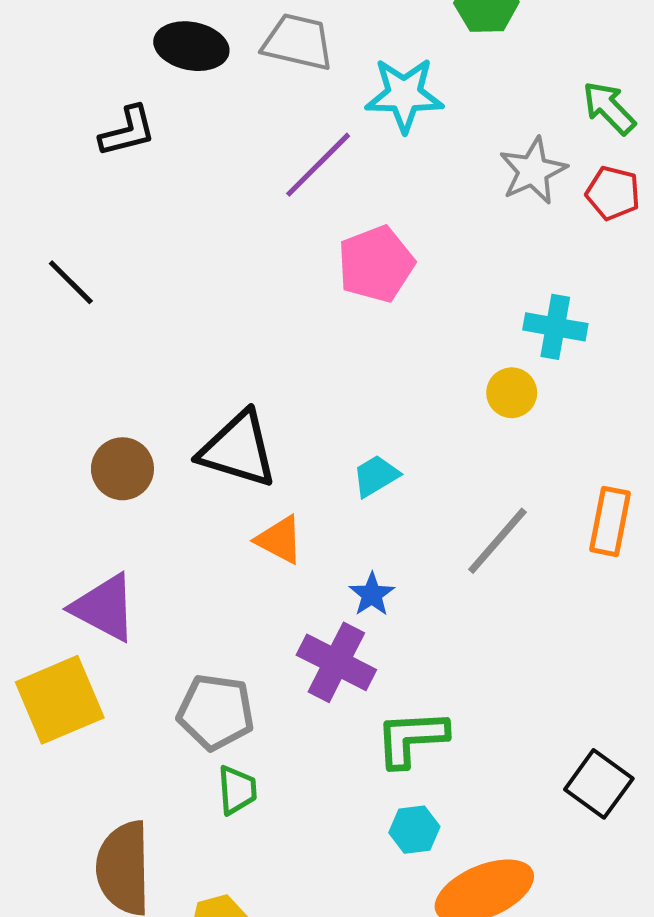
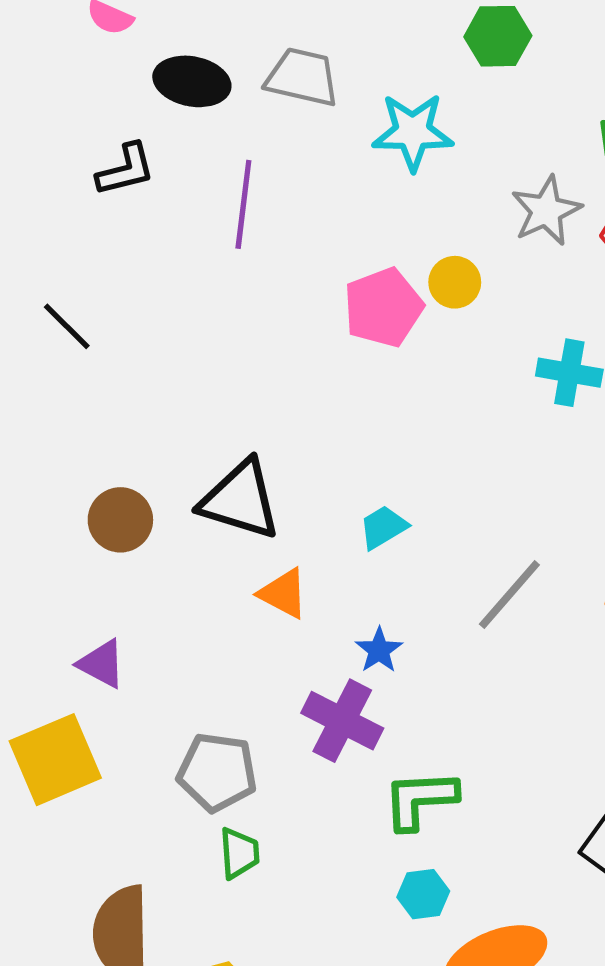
purple line: (318, 165) -> (243, 204), moved, turned -38
yellow circle: (512, 393) -> (455, 282), moved
purple triangle: (104, 608) -> (101, 664), size x0.7

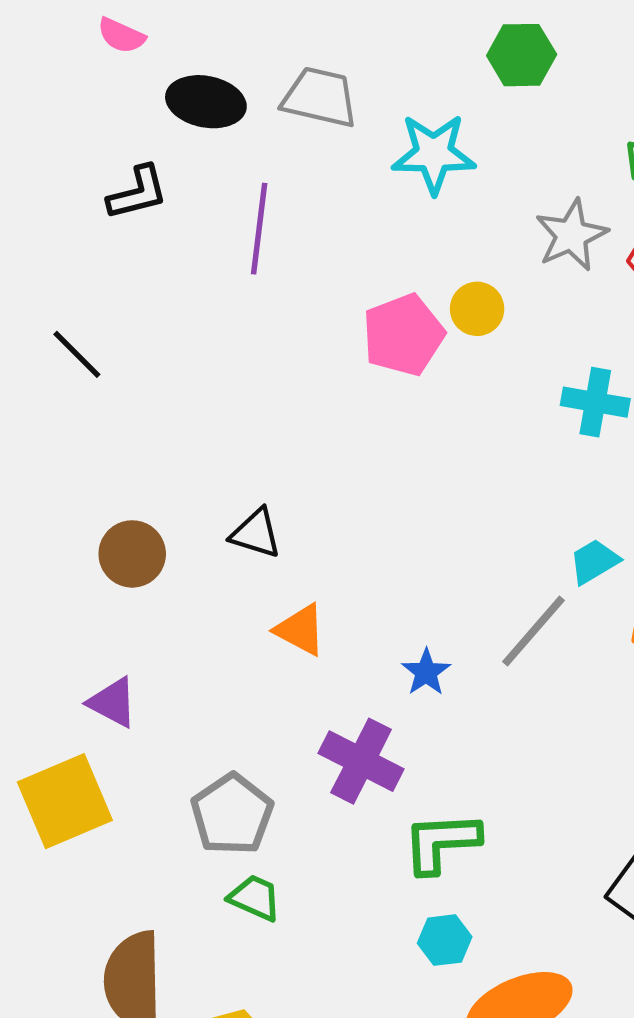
black triangle: (240, 500) -> (256, 533), size x0.6
cyan trapezoid: (383, 527) -> (594, 562), moved
blue star: (379, 650) -> (426, 672), moved
gray pentagon: (217, 772) -> (232, 814), turned 30
green trapezoid: (239, 853) -> (255, 898), turned -62

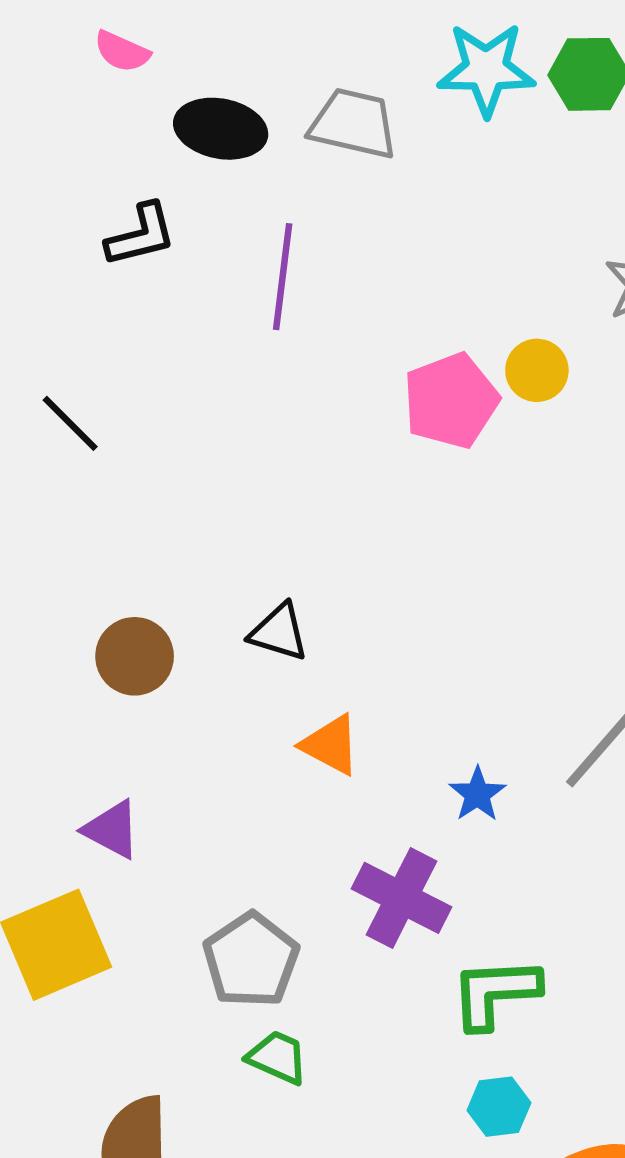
cyan star: (434, 154) -> (486, 69), moved

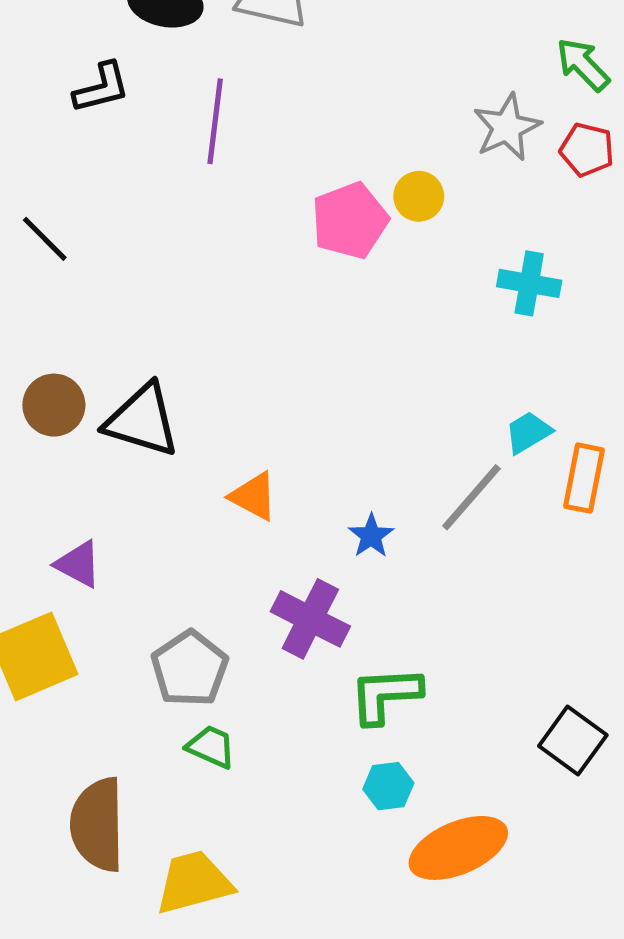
black triangle: (279, 632) -> (142, 420), moved, size x1.6
brown circle: (135, 656) -> (54, 405), moved

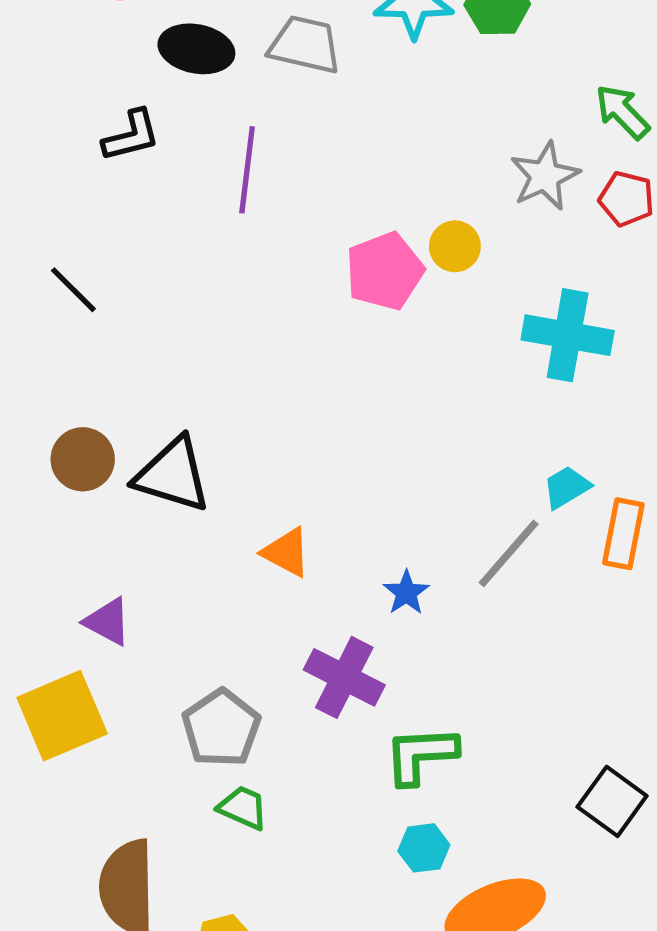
cyan cross: (529, 283) -> (568, 335), size x1.4

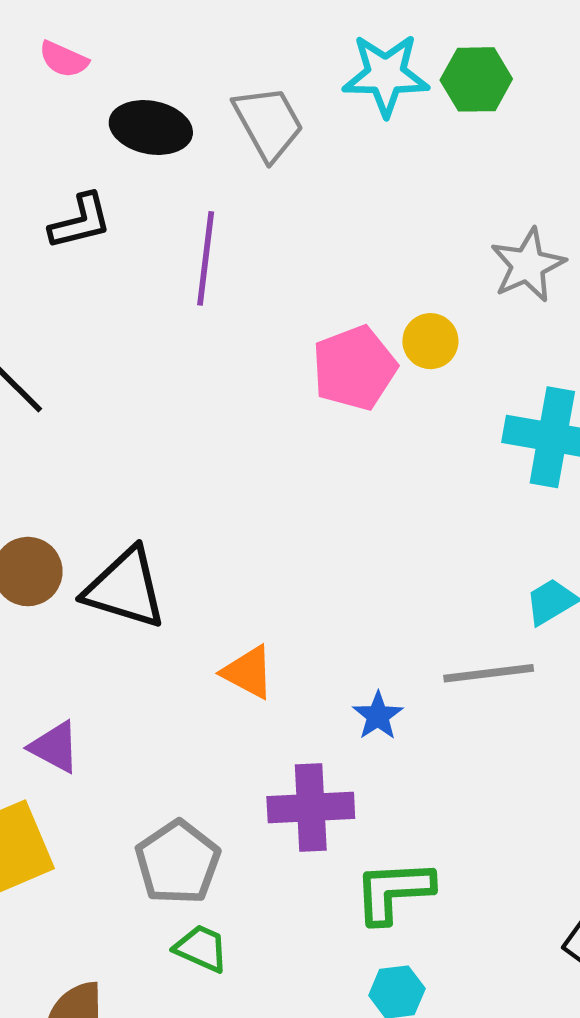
gray trapezoid: (305, 45) -> (268, 123), turned 48
gray line: (509, 553) -> (489, 673), turned 42
purple cross: (344, 677) -> (311, 807), turned -30

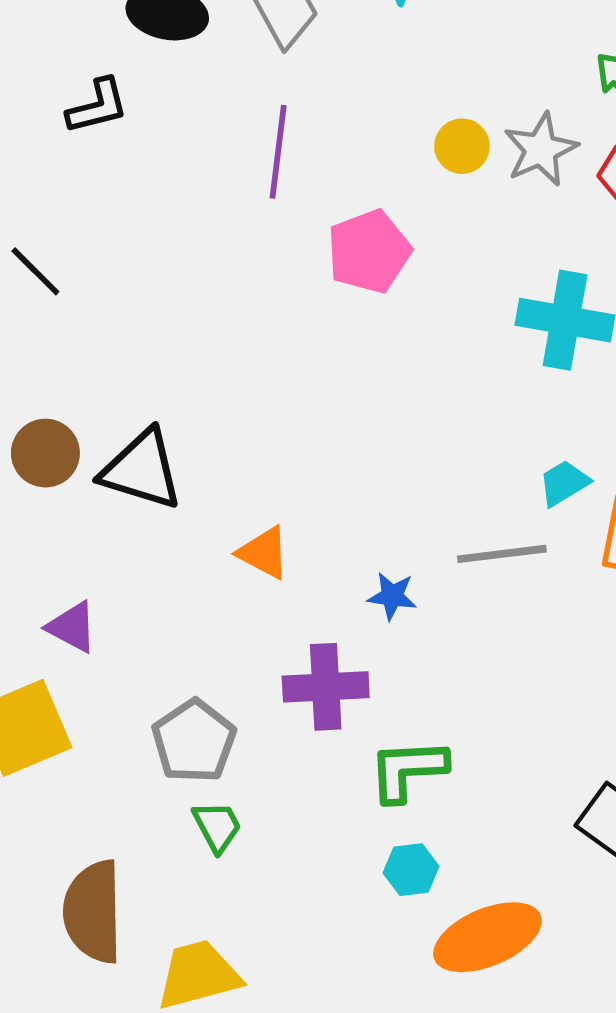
purple line: (206, 258) -> (278, 152), moved
yellow circle: (430, 341) -> (462, 146), moved
blue star: (378, 716) -> (392, 596), turned -30
green trapezoid: (201, 948) -> (217, 826), turned 38

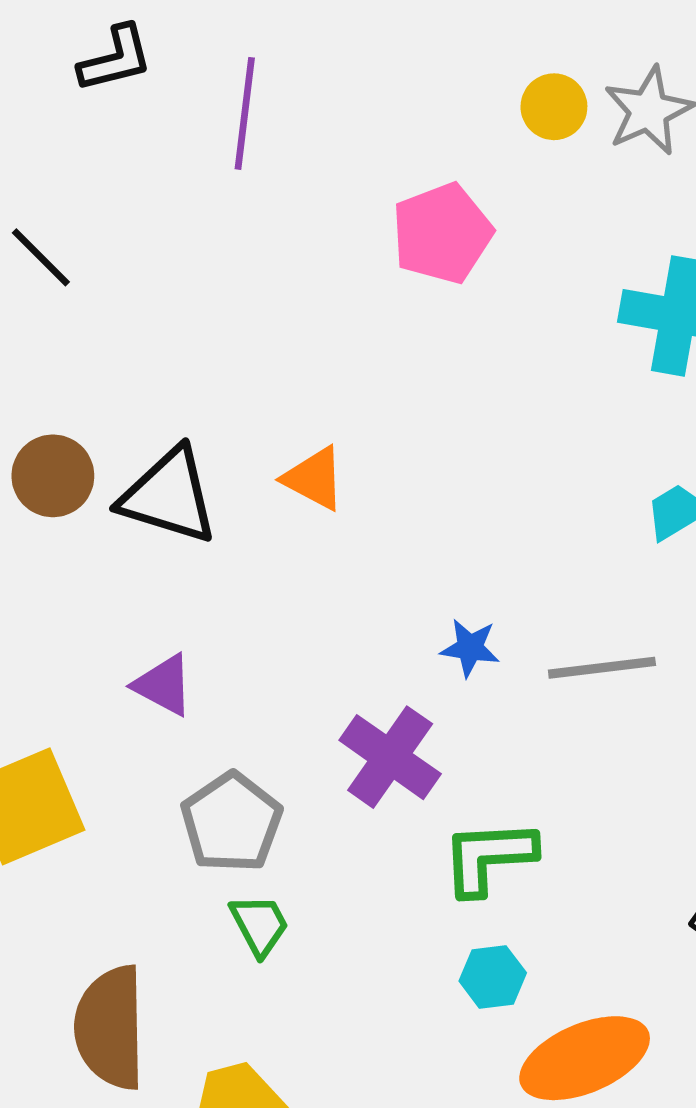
purple line: (278, 152) -> (245, 113), moved
orange triangle: (264, 553) -> (314, 479), moved
gray line: (502, 554) -> (602, 668), moved
purple triangle: (72, 627) -> (164, 685), moved
purple cross: (326, 687) -> (390, 757), turned 38

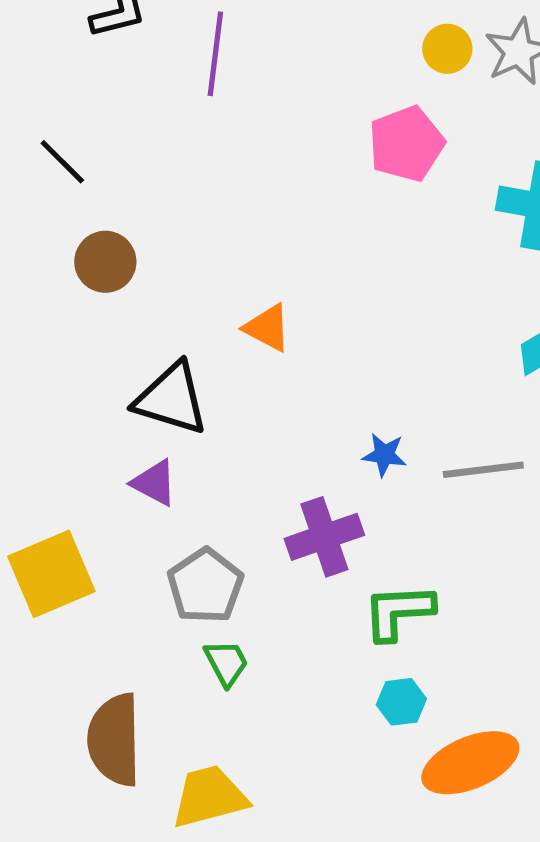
pink pentagon: (442, 233) -> (406, 144), moved
brown circle: (53, 476) -> (105, 262), moved
black triangle: (169, 496) -> (171, 399), moved
purple cross: (390, 757) -> (324, 537), turned 36

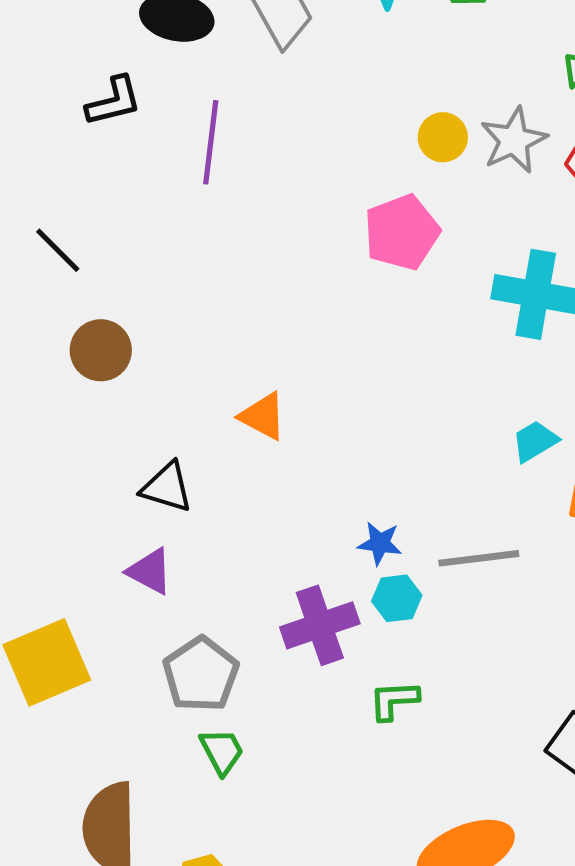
black triangle: (171, 399) -> (167, 487), size x0.7
green L-shape: (398, 612) -> (394, 700), size x0.7
cyan hexagon: (401, 702) -> (397, 598), moved

